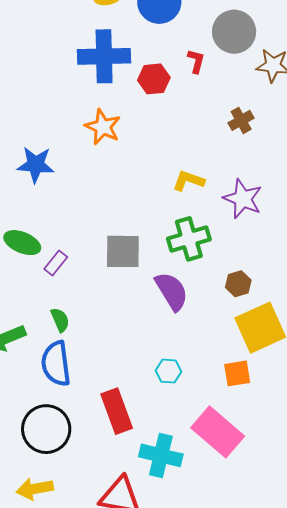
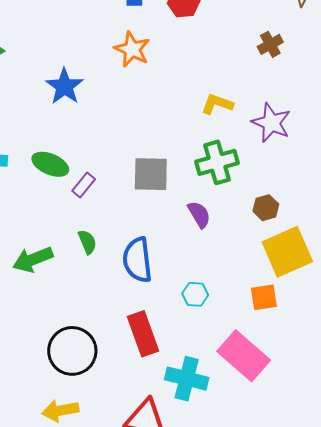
blue star: (36, 165) -> (65, 86), turned 30
purple semicircle: (172, 291) -> (199, 214), size x0.7
blue semicircle: (56, 364) -> (137, 260), moved

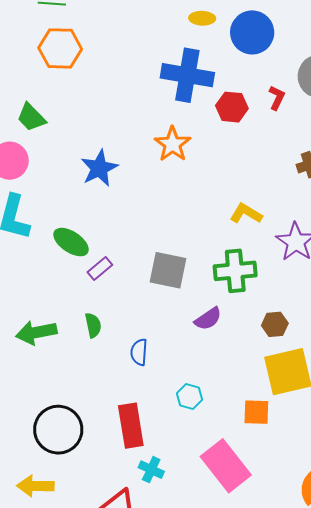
purple semicircle: (199, 214) -> (208, 319), turned 76
blue semicircle: (137, 260) -> (139, 352), size x0.6
cyan cross: (187, 379) -> (151, 470), moved, size x0.6

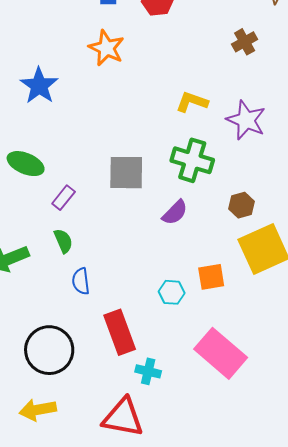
purple rectangle: (100, 269) -> (64, 198), moved
green cross: (235, 271) -> (192, 160), turned 33
blue semicircle: (139, 352) -> (81, 281), moved
orange square: (256, 412) -> (211, 277), moved

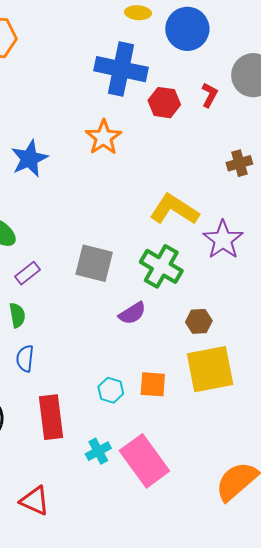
yellow L-shape: (192, 102) -> (174, 210), size x1.5
cyan cross: (148, 371) -> (98, 451), moved, turned 35
red triangle: (123, 417) -> (35, 501), size x0.7

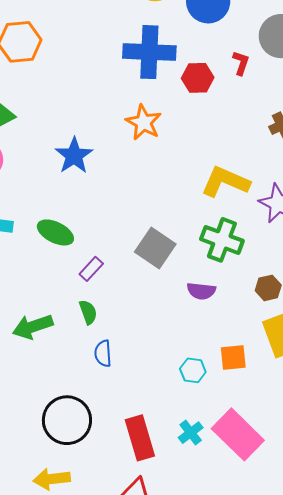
gray square: (94, 263) -> (155, 248), turned 30
purple semicircle: (132, 313) -> (201, 291), turned 48
red rectangle: (51, 417) -> (140, 438), moved

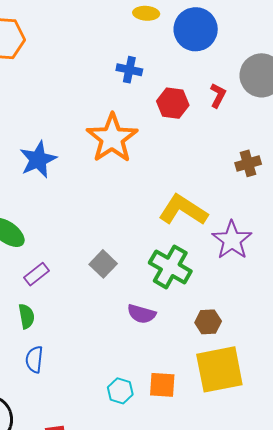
blue cross: (149, 52) -> (129, 70), size x0.5
orange star: (144, 122) -> (112, 138), size x1.4
gray square: (155, 248) -> (103, 264), size x0.7

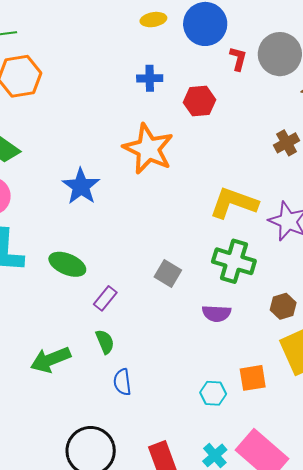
red L-shape: (218, 95) -> (238, 59), moved

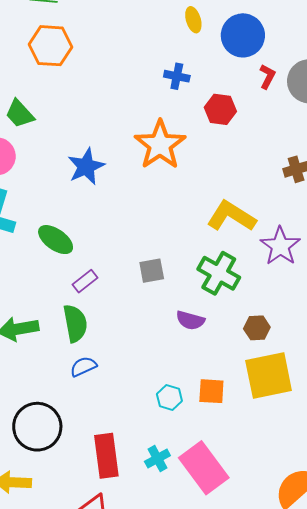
yellow ellipse: (153, 20) -> (193, 20), turned 70
gray square: (168, 273) -> (152, 271), turned 36
green semicircle: (105, 342) -> (75, 323), size x1.5
blue semicircle: (122, 382) -> (83, 367), turned 60

